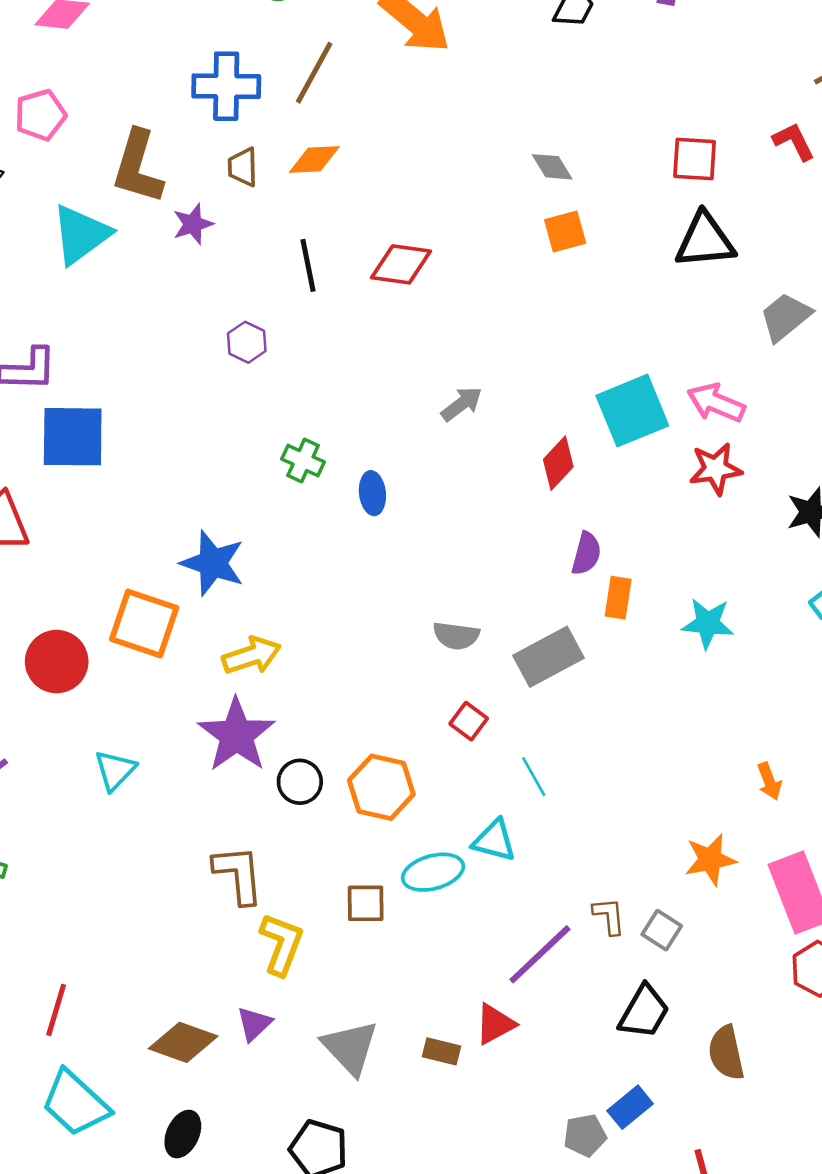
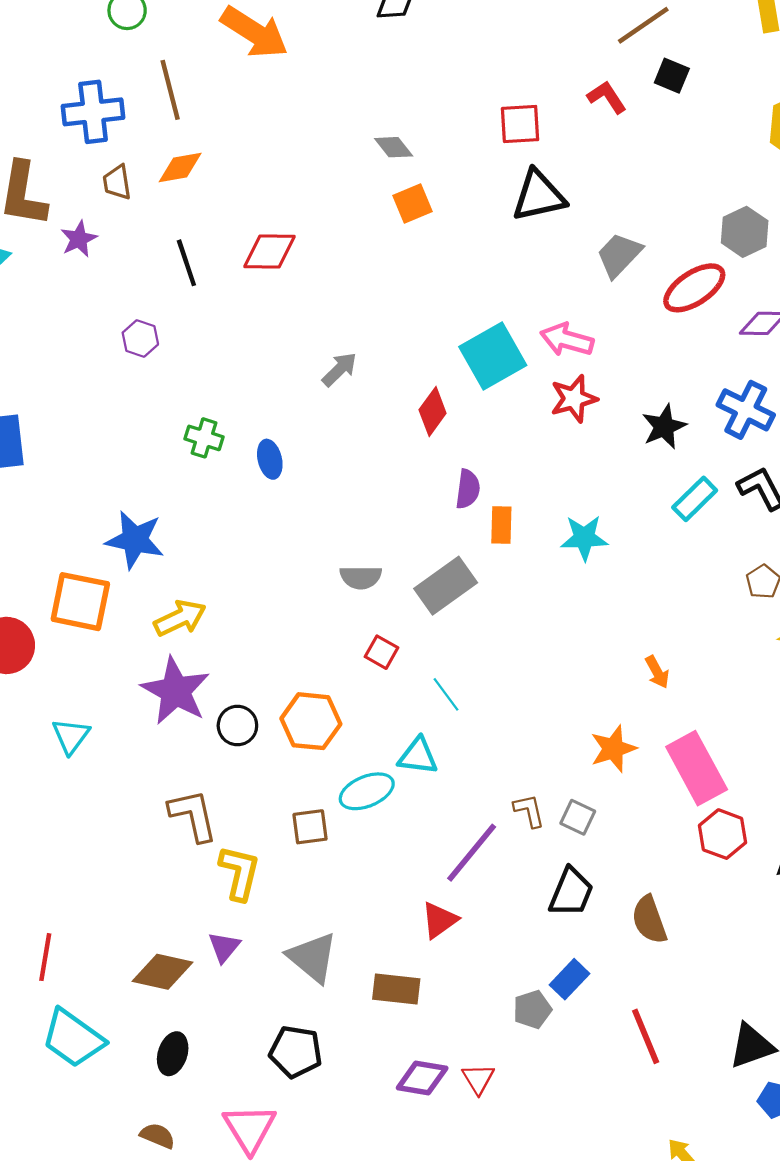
brown line: (314, 73) -> (170, 90), turned -36
brown rectangle: (441, 1051) -> (396, 989), moved, size x1.4

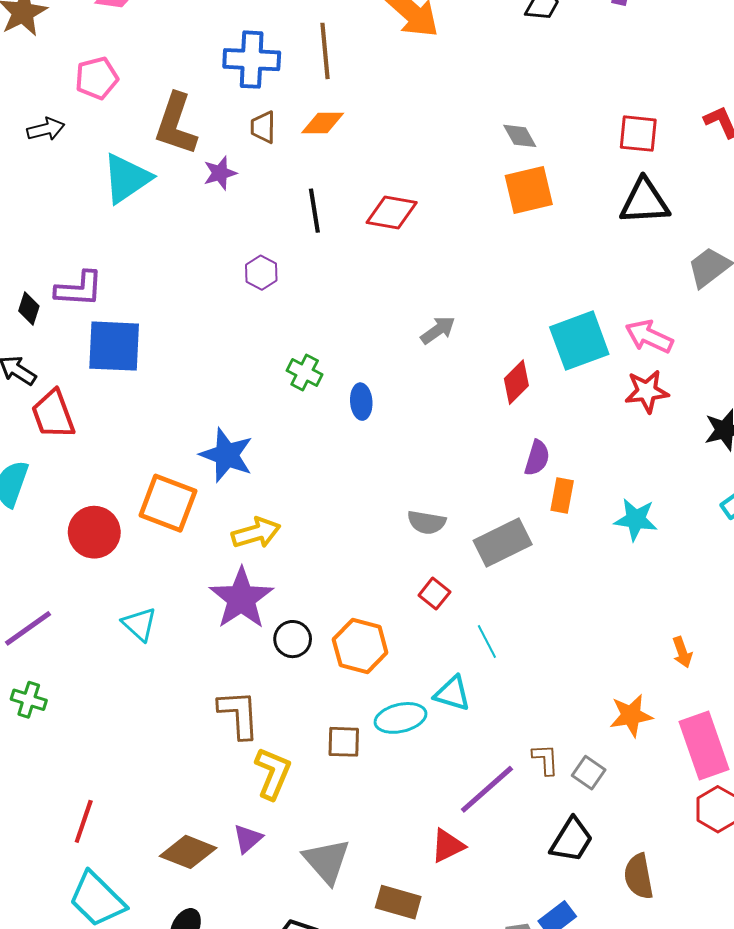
orange square: (412, 203) -> (529, 190), size x1.4
cyan triangle: (71, 736) -> (139, 624), turned -33

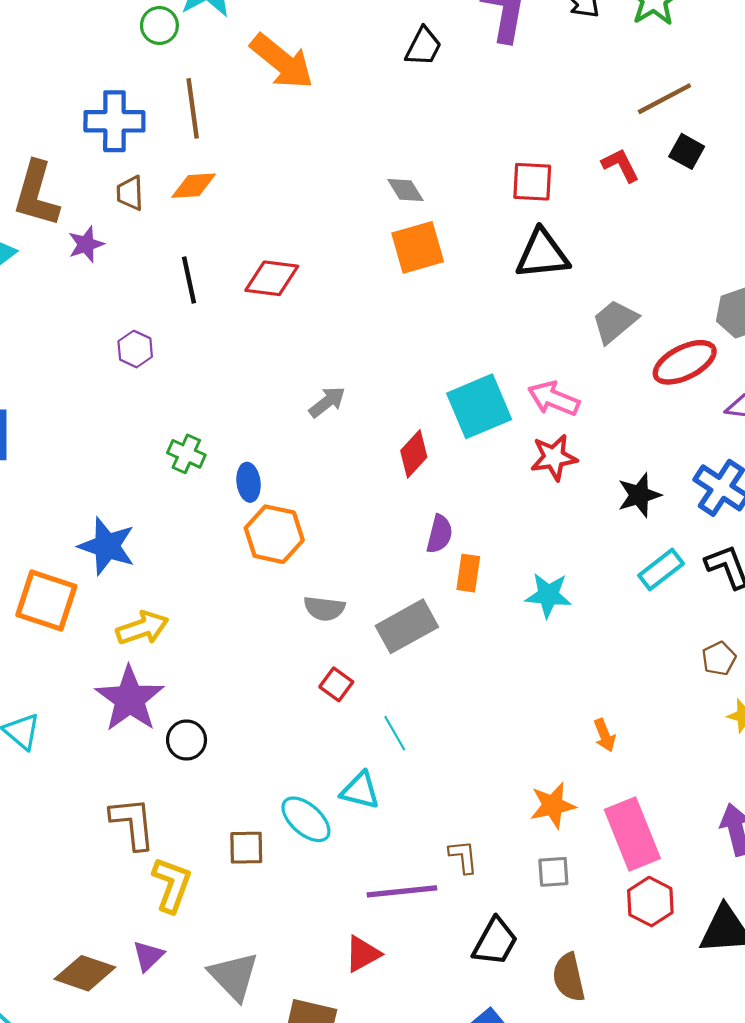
orange hexagon: (360, 646) -> (274, 534), moved
cyan ellipse: (400, 718) -> (306, 819), turned 57
gray square: (589, 773) -> (553, 872), moved, turned -36
purple line: (487, 789) -> (402, 891), turned 38

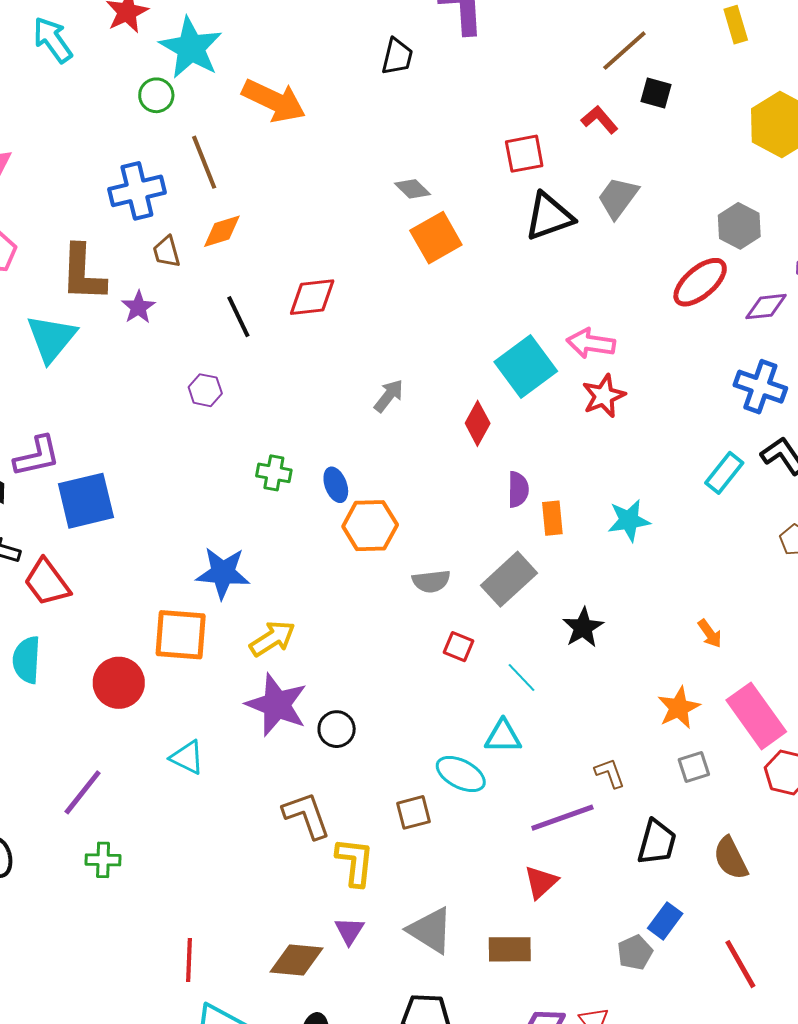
gray trapezoid: (615, 321) -> (618, 198), moved
black star: (639, 495) -> (583, 628), moved

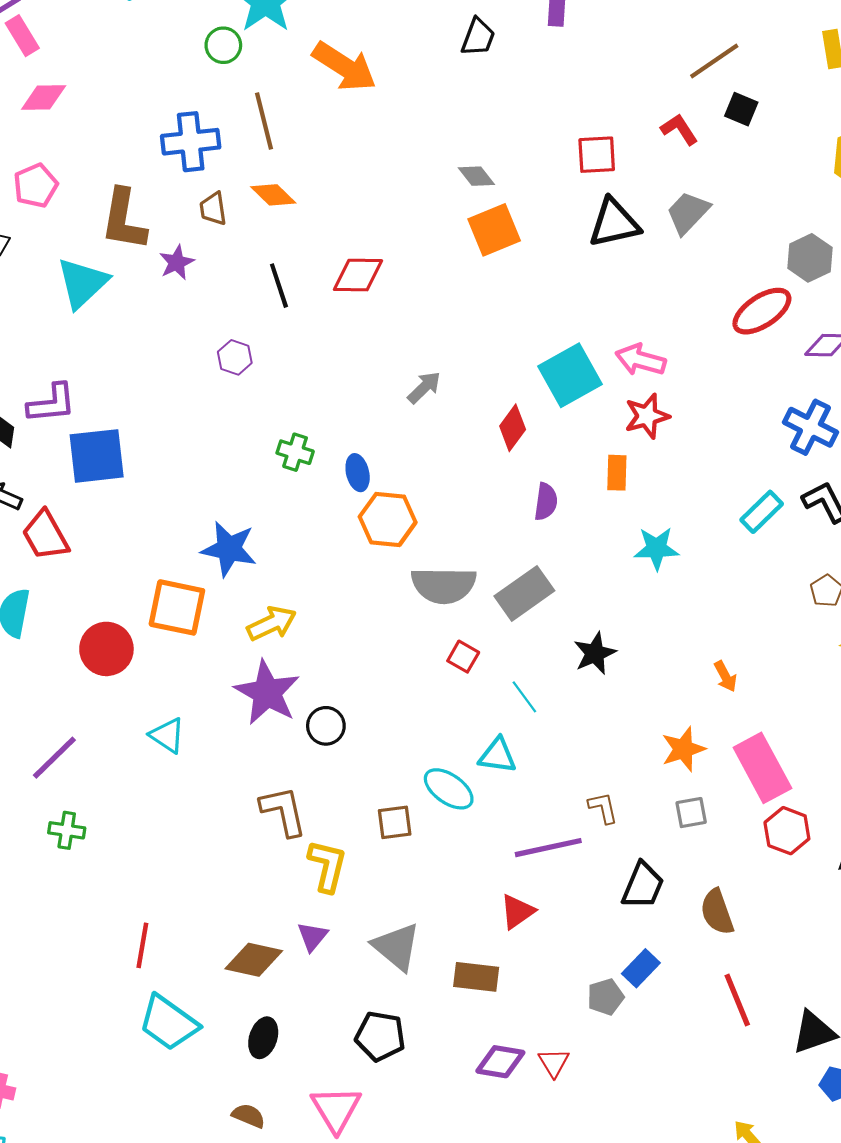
orange diamond: (222, 231) -> (273, 195), turned 54
orange rectangle: (552, 518) -> (617, 473), moved
gray semicircle: (431, 581) -> (444, 585), size x1.6
red line: (740, 964) -> (737, 1000), moved

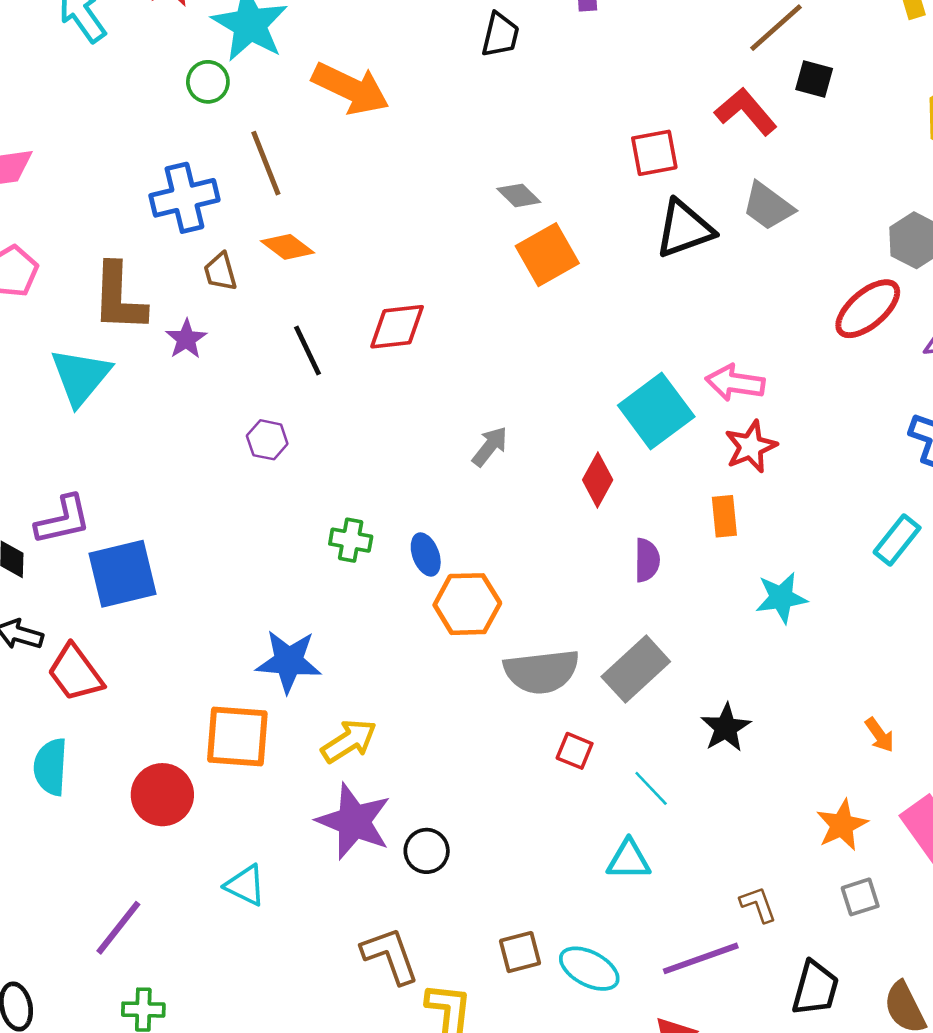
red L-shape: (679, 129) -> (746, 111), size x1.4
gray trapezoid: (688, 213) -> (768, 206), turned -90
cyan ellipse: (449, 789) -> (589, 969), moved

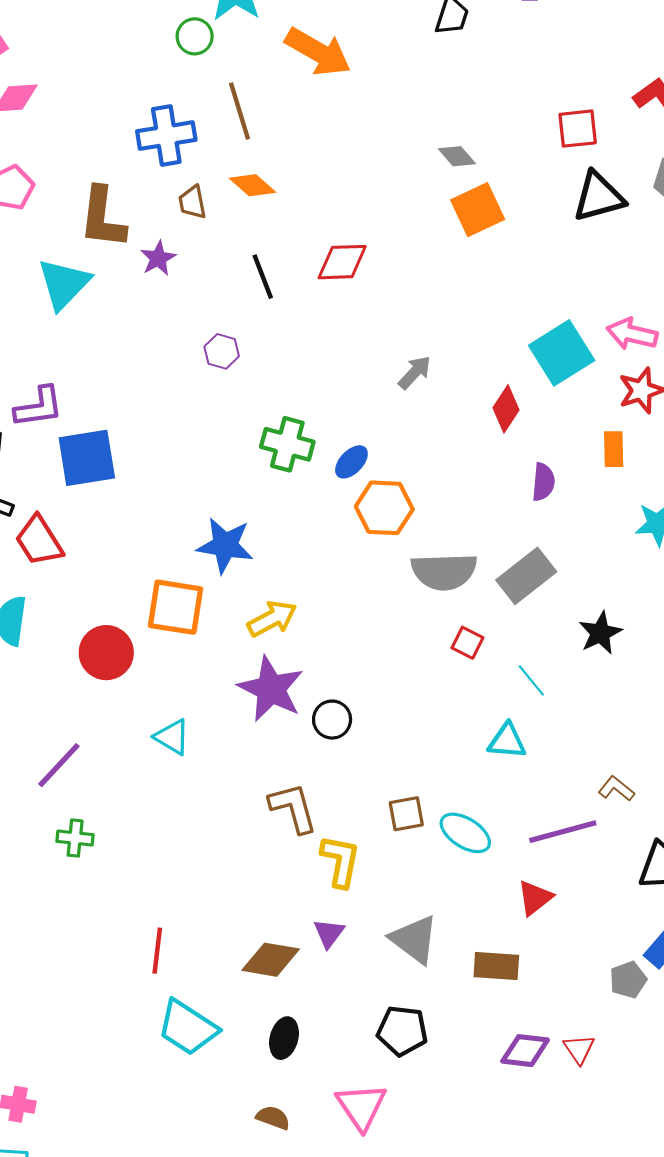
green cross: (351, 540) -> (287, 444), size x1.4
blue ellipse: (426, 555) -> (351, 462), turned 60
brown L-shape: (758, 904) -> (616, 789), turned -36

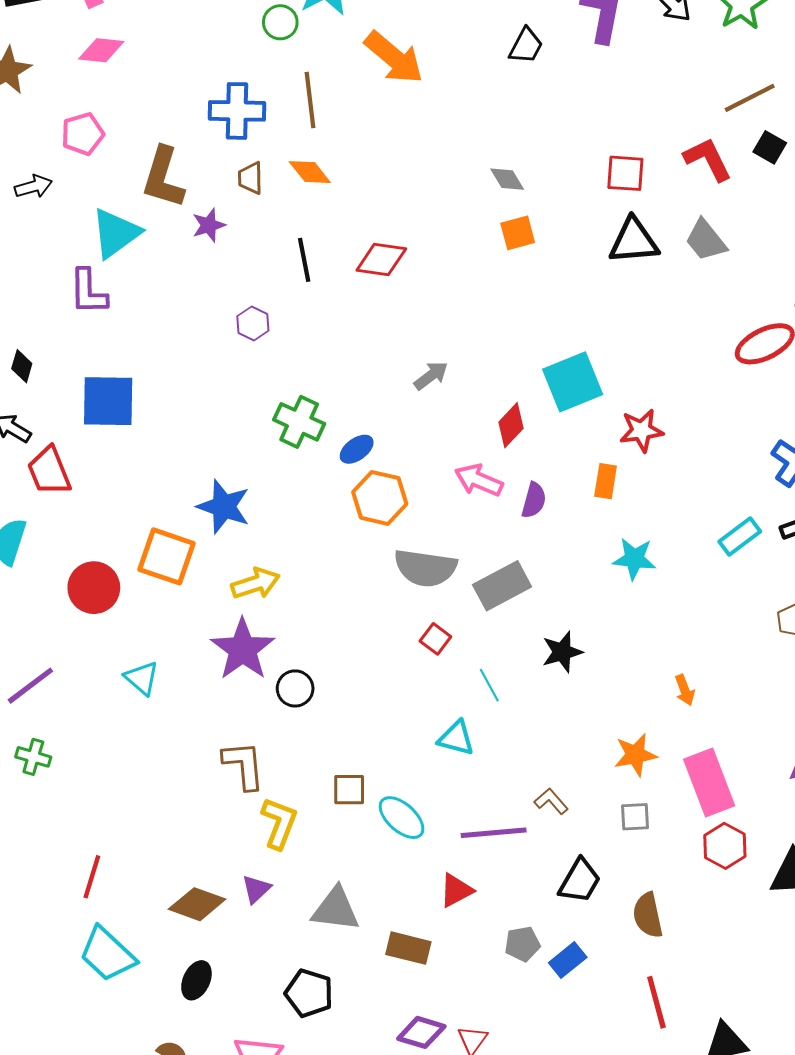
orange square: (478, 210) -> (518, 233), size x0.7
pink arrow: (632, 334) -> (479, 480), moved
purple L-shape: (39, 407) -> (88, 292), moved, turned 87
gray triangle: (414, 939) -> (336, 909), turned -40
gray pentagon: (628, 980) -> (522, 944), moved

